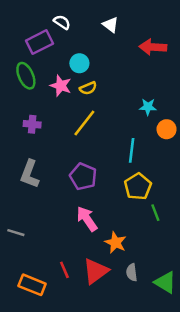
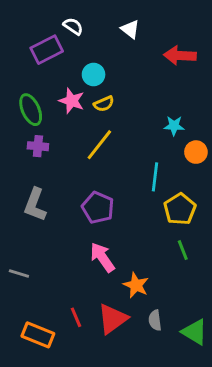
green ellipse: (26, 76) -> (31, 110), moved
yellow pentagon: (138, 186) -> (180, 209), moved

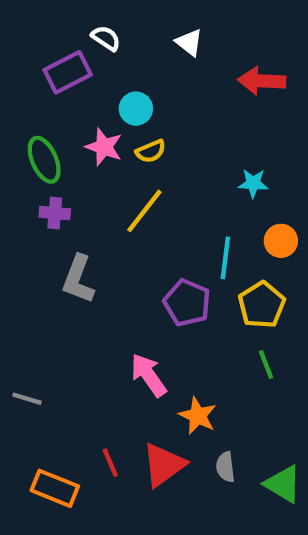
orange circle: (196, 152) -> (281, 241), moved
gray L-shape: (35, 205) -> (78, 279), moved
purple pentagon: (98, 208) -> (187, 303), moved

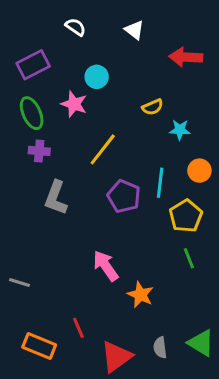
purple rectangle: (68, 72) -> (33, 65), moved
yellow semicircle: (151, 151) -> (153, 107), moved
purple pentagon: (187, 303) -> (124, 196), moved
red triangle: (164, 465) -> (116, 357), moved
gray semicircle: (225, 467) -> (160, 348), moved

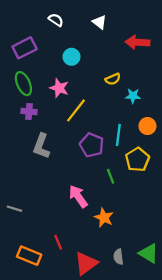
pink star: (74, 104) -> (59, 88), moved
green line: (189, 258) -> (111, 176), moved

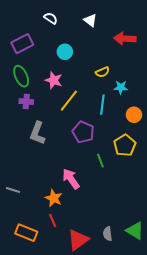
cyan line: (118, 135) -> (102, 105), moved
orange star: (104, 218) -> (54, 198), moved

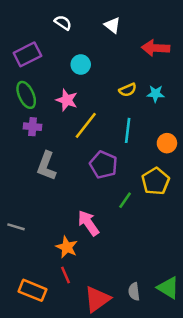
cyan star: (121, 87) -> (156, 94), moved
green line: (100, 161) -> (125, 200), turned 56
gray line: (13, 190) -> (16, 227), moved

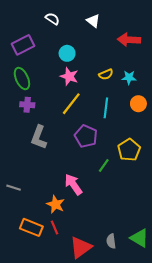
pink star: (67, 100) -> (69, 76), moved
orange circle: (167, 143) -> (138, 104), moved
orange rectangle: (33, 290) -> (31, 227), moved

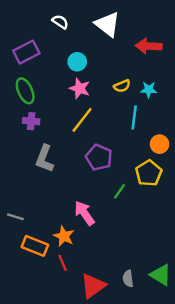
white triangle: (93, 21) -> (107, 24), size x1.6
orange circle: (138, 104) -> (160, 144), moved
cyan line: (106, 108) -> (134, 117), moved
orange rectangle: (31, 227) -> (35, 246), moved

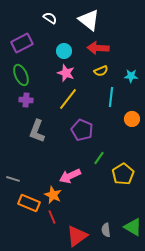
red arrow: (149, 46) -> (98, 48), moved
cyan star: (149, 90) -> (131, 76), moved
yellow pentagon: (149, 173) -> (123, 174), moved
pink arrow: (84, 213) -> (70, 176), turned -80

